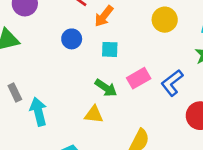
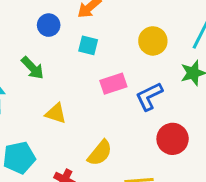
yellow circle: (165, 20) -> (153, 41), moved
green arrow: (106, 88) -> (33, 68), moved

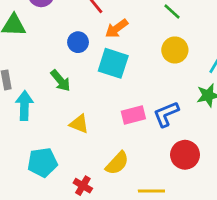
yellow circle: (153, 41) -> (175, 50), moved
cyan square: (88, 45) -> (113, 63), size x1.6
pink rectangle: (113, 84) -> (133, 115), moved

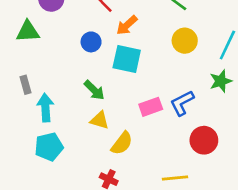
green arrow: (61, 81) -> (94, 90), moved
cyan pentagon: (42, 162) -> (49, 147), moved
yellow semicircle: (117, 163) -> (122, 143), moved

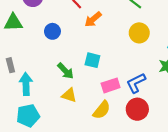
blue circle: (91, 42) -> (52, 31), moved
cyan square: (127, 59) -> (92, 60), moved, size x0.7
red circle: (204, 140) -> (137, 109), moved
yellow semicircle: (122, 143) -> (102, 110), moved

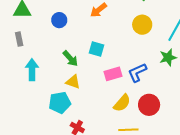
gray rectangle: (10, 65) -> (19, 39), moved
red circle: (137, 109) -> (149, 105), moved
yellow semicircle: (102, 110) -> (122, 103), moved
cyan pentagon: (28, 116) -> (60, 103), moved

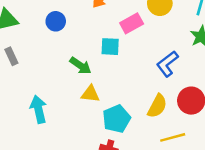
cyan arrow: (32, 70) -> (38, 109), moved
pink rectangle: (113, 74) -> (132, 23), moved
cyan pentagon: (60, 103) -> (117, 119), moved

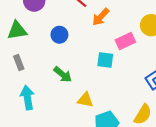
green arrow: (80, 66) -> (63, 75), moved
cyan arrow: (38, 109) -> (27, 98), moved

